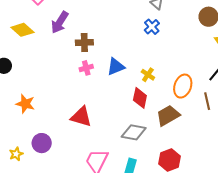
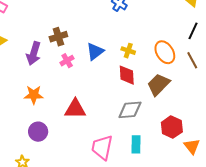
purple arrow: (60, 22) -> (34, 53), moved
orange ellipse: (183, 86) -> (165, 52), turned -35
orange star: (25, 104) -> (34, 95), moved
purple circle: (42, 143) -> (38, 132), moved

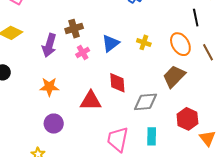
black line: (193, 31) -> (196, 18), moved, turned -36
red diamond: (127, 75) -> (117, 83), moved

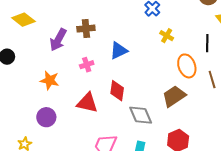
yellow cross: (144, 42) -> (167, 36), moved
pink cross: (83, 53) -> (87, 65), moved
gray diamond: (146, 102) -> (141, 115), turned 60

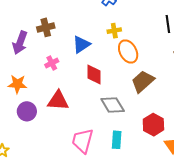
yellow cross: (167, 36) -> (114, 31), moved, turned -32
orange ellipse: (187, 66) -> (128, 51), moved
red diamond: (117, 91) -> (94, 74), moved
purple circle: (46, 117) -> (27, 111), moved

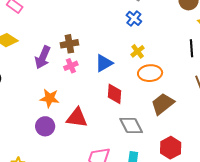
yellow cross: (114, 31) -> (138, 51), turned -32
orange ellipse: (128, 51) -> (150, 73), turned -70
pink cross: (52, 63) -> (71, 66), moved
orange star: (17, 84) -> (50, 98), moved

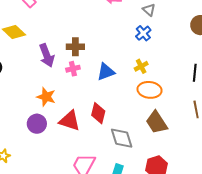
purple arrow: (43, 57) -> (47, 55), turned -55
red diamond: (114, 94) -> (98, 113), moved
brown trapezoid: (163, 104) -> (157, 122), turned -95

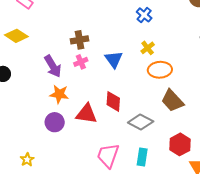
purple arrow: (47, 55) -> (53, 66), moved
blue triangle: (106, 72) -> (114, 59), turned -36
gray diamond: (122, 138) -> (141, 122), turned -35

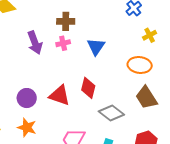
yellow cross: (148, 48) -> (150, 35), moved
orange star: (59, 94) -> (27, 127), moved

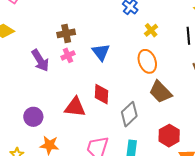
orange ellipse: (140, 65) -> (147, 61), turned 75
purple circle: (27, 98) -> (33, 117), moved
gray diamond: (111, 113) -> (129, 114), turned -70

